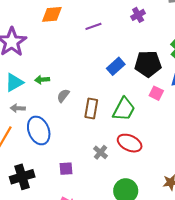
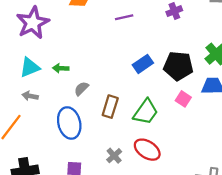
blue ellipse: (39, 130) -> (69, 123), moved

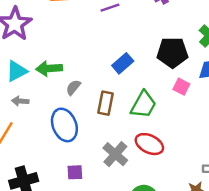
blue rectangle: (143, 64) -> (123, 63), moved
green arrow: (61, 68) -> (49, 68), size x1.5
gray cross: (114, 156) -> (115, 154), size x1.5

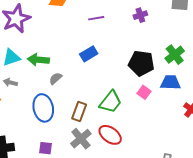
blue rectangle: (123, 63) -> (89, 54), moved
brown rectangle: (106, 103) -> (79, 112), moved

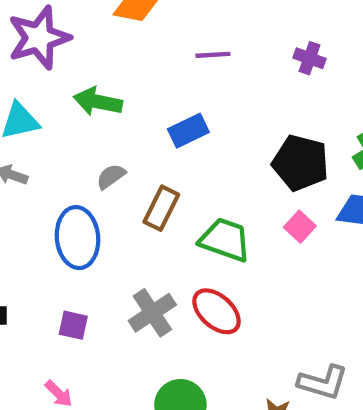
purple cross: (140, 15) -> (309, 58), turned 32
green arrow: (38, 60) -> (98, 102), moved
green trapezoid: (111, 102) -> (225, 240), turned -115
brown rectangle: (79, 112) -> (161, 208), moved

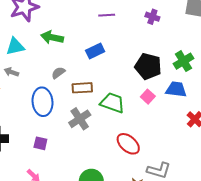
brown rectangle: (161, 208) -> (82, 88), turned 60
red ellipse: (217, 311) -> (128, 144), moved
gray cross: (152, 313) -> (80, 119), moved

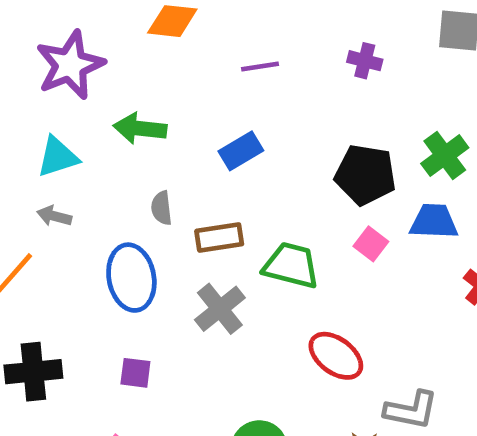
gray semicircle: (58, 73) -> (162, 208), turned -56

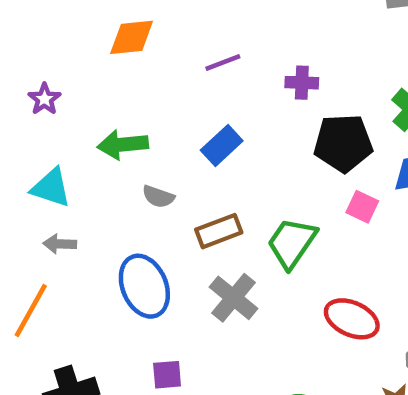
purple cross: (365, 61) -> (302, 83), moved
purple star: (70, 65) -> (44, 99), size x0.5
cyan triangle: (58, 157) -> (51, 188), turned 48
gray semicircle: (162, 208) -> (158, 197), moved, turned -52
green trapezoid: (291, 265) -> (292, 243), turned -58

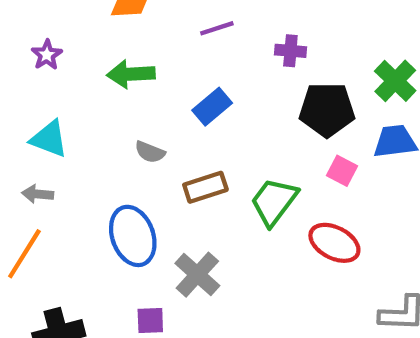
green arrow: (123, 145) -> (131, 74), moved
gray arrow: (60, 244) -> (38, 194), moved
gray cross: (234, 298) -> (197, 275), moved
red ellipse: (352, 319) -> (334, 243), moved

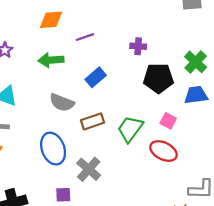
purple line: (217, 28) -> (85, 37), moved
gray semicircle: (150, 152) -> (62, 103), size x1.5
pink square: (342, 171) -> (168, 121), moved

